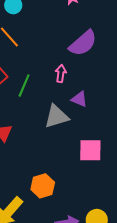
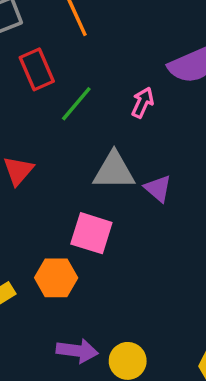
purple triangle: (79, 99) -> (158, 189), moved
pink square: (90, 150) -> (91, 233), moved

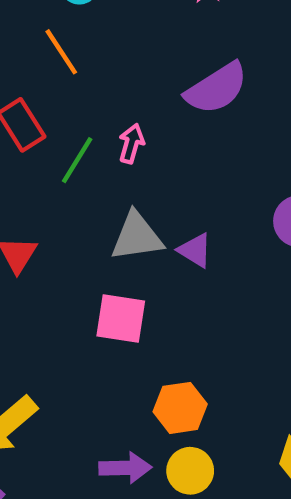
pink arrow: (143, 103) -> (131, 143), moved
orange hexagon: (56, 278) -> (180, 408), moved

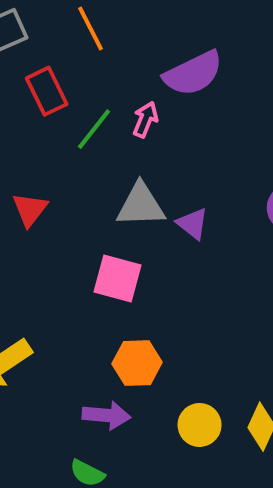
purple semicircle: (216, 88) -> (193, 73), moved
orange hexagon: (180, 408) -> (137, 363), moved
yellow circle: (190, 471) -> (200, 425), moved

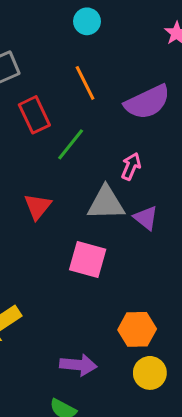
orange line: (91, 28) -> (85, 83), moved
pink arrow: (145, 119) -> (131, 166), moved
red triangle: (30, 209) -> (38, 206), moved
orange hexagon: (137, 363) -> (137, 329), moved

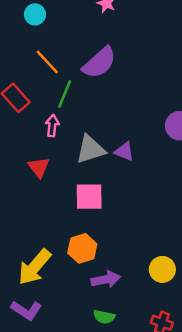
green line: (71, 144) -> (65, 94), moved
pink arrow: (131, 166) -> (52, 126), moved
orange hexagon: (137, 329) -> (82, 248), moved

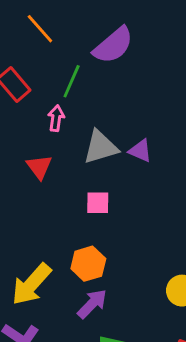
orange line: (47, 62) -> (40, 29), moved
pink square: (89, 197) -> (98, 203), size x0.7
purple arrow: (106, 279) -> (92, 304), moved, turned -36

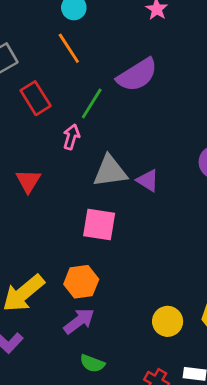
red triangle: (39, 167) -> (28, 181), moved
pink square: (98, 203) -> (99, 224), size x1.4

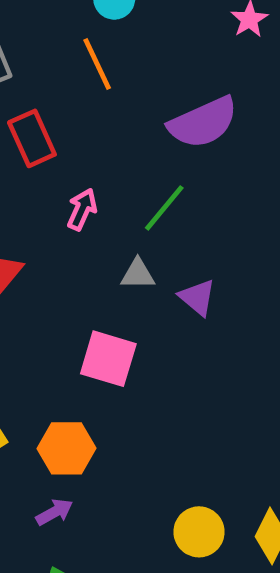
green line: (92, 104) -> (164, 208), moved
gray triangle: (110, 171) -> (138, 274), size x0.6
purple arrow: (79, 321) -> (54, 512), size x0.7

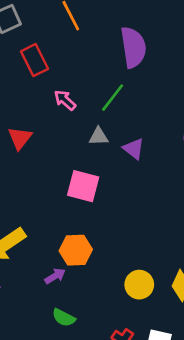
purple semicircle: (203, 122) -> (133, 47), turned -72
pink arrow: (82, 209) -> (65, 100), turned -70
orange hexagon: (67, 448) -> (76, 250), moved

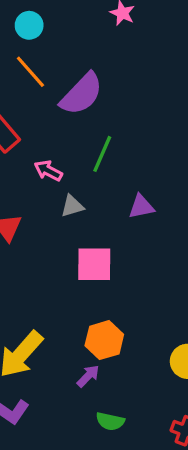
purple semicircle: (133, 47) -> (82, 94), moved, turned 66
gray triangle: (99, 137) -> (72, 206), moved
purple triangle: (134, 149) -> (141, 207), turned -35

